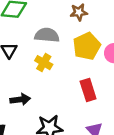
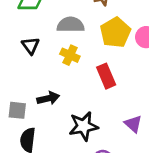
red rectangle: (88, 90) -> (106, 76), moved

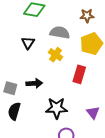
red rectangle: (106, 76) -> (79, 74), turned 30

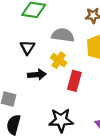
red rectangle: (79, 74) -> (74, 81), moved
black arrow: (34, 83) -> (37, 75), moved

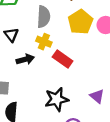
gray semicircle: (63, 35) -> (43, 17), turned 95
red rectangle: (74, 81) -> (63, 59), turned -60

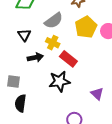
gray semicircle: (43, 17) -> (54, 21), turned 48
black star: (57, 99) -> (59, 81), moved

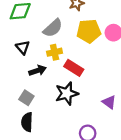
yellow pentagon: (86, 27) -> (89, 31), turned 30
yellow cross: (53, 43) -> (55, 52), turned -32
gray square: (13, 82) -> (26, 98), moved, turned 32

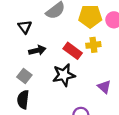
yellow cross: (55, 52) -> (93, 45), moved

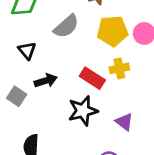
gray square: (24, 76) -> (17, 96), moved
purple triangle: (104, 87) -> (124, 122), moved

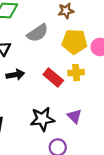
black star: (83, 111) -> (42, 119), moved

